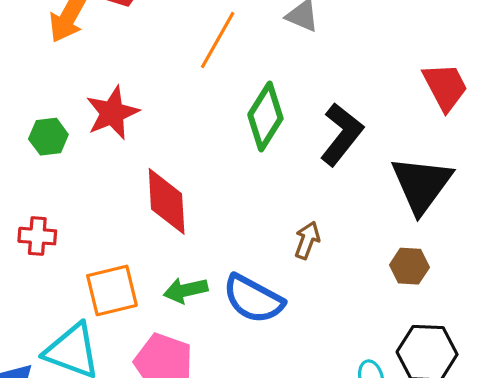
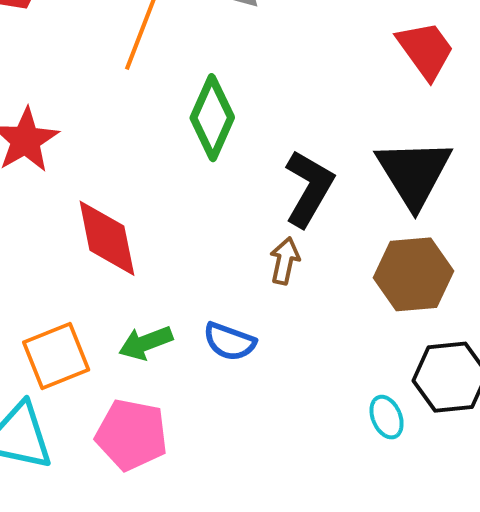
black L-shape: (342, 134) -> (309, 188), moved
brown hexagon: (409, 266) -> (414, 274), size x1.6
blue semicircle: (253, 299) -> (229, 342), size x0.7

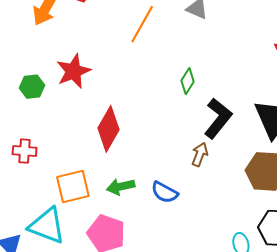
green diamond: (212, 118) -> (188, 81), moved, size x0.6
red diamond: (107, 238) -> (109, 129), turned 33

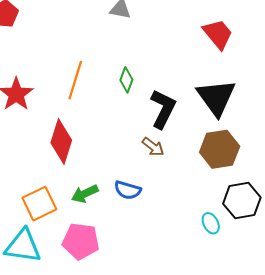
orange line: (142, 24) -> (75, 80), moved
brown arrow: (200, 154) -> (153, 147), turned 120

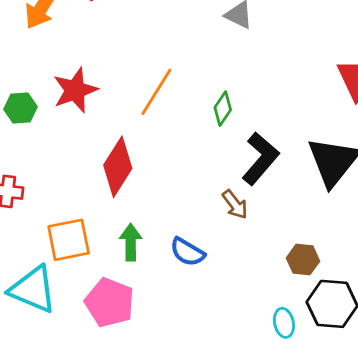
brown hexagon: (220, 149) -> (303, 260), moved, size x0.6
green arrow: (85, 194) -> (131, 242), turned 100

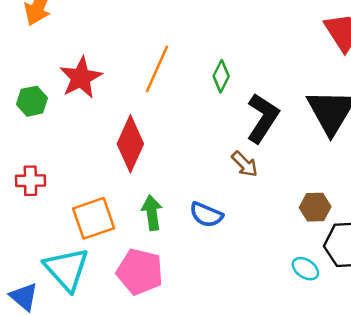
cyan triangle: (33, 289) -> (67, 269), turned 33
cyan ellipse: (284, 323) -> (305, 269), turned -36

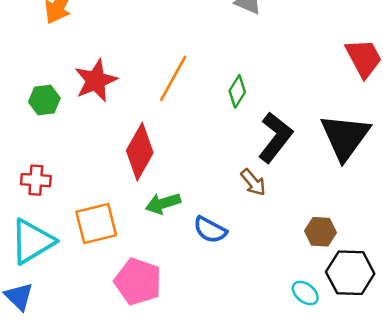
green arrow: (152, 213) -> (163, 203), moved, turned -104
cyan triangle: (67, 269) -> (32, 241), moved, turned 36

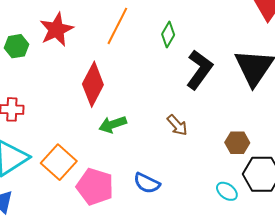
brown arrow: (253, 182) -> (177, 125), moved
orange square: (96, 224) -> (59, 162), moved, turned -32
blue semicircle: (210, 230) -> (147, 183), moved

